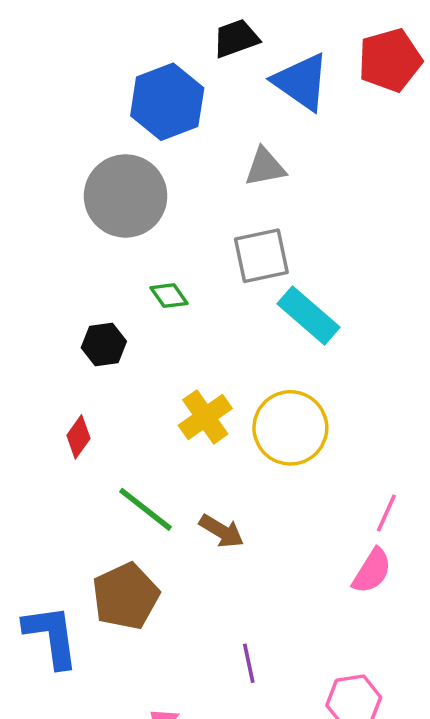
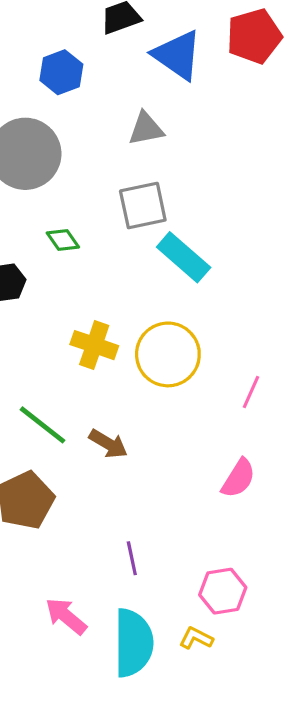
blue hexagon: (167, 102) -> (61, 72), size x0.7
yellow cross: (205, 417) -> (94, 345), turned -36
pink line: (386, 513) -> (251, 392), moved

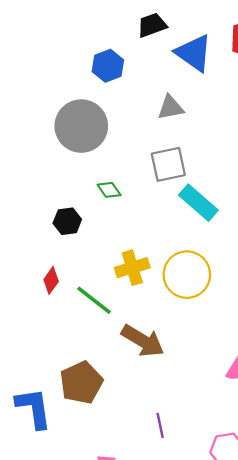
yellow cross: (94, 345) -> (132, 268), turned -36
green line: (42, 425) -> (94, 300), moved
brown arrow: (108, 444) -> (143, 341), size x1.5

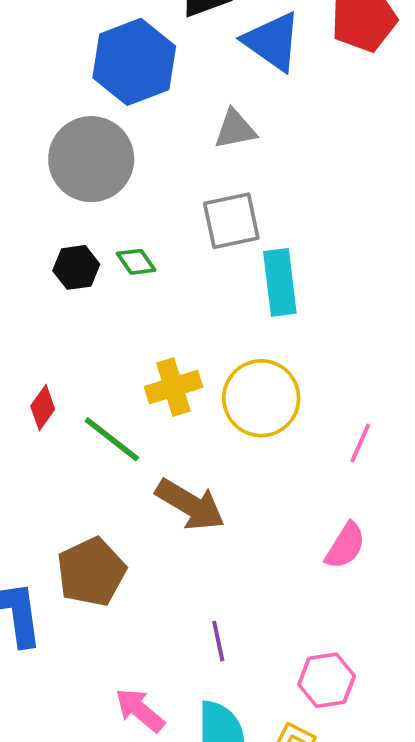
blue hexagon: (108, 66) -> (134, 62), size x1.6
cyan rectangle: (198, 203) -> (280, 282), turned 42
black hexagon: (67, 221) -> (76, 267), moved

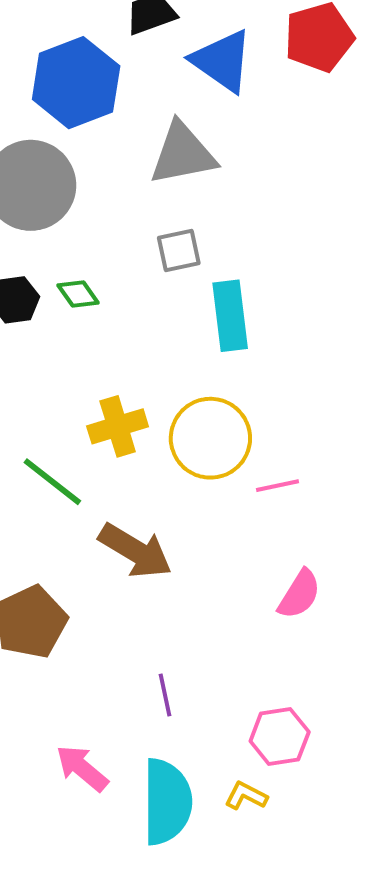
gray triangle: (235, 129) -> (183, 154), size x1.5
gray square: (231, 221) -> (179, 251), size x0.7
pink line: (360, 443) -> (278, 486), moved, turned 54

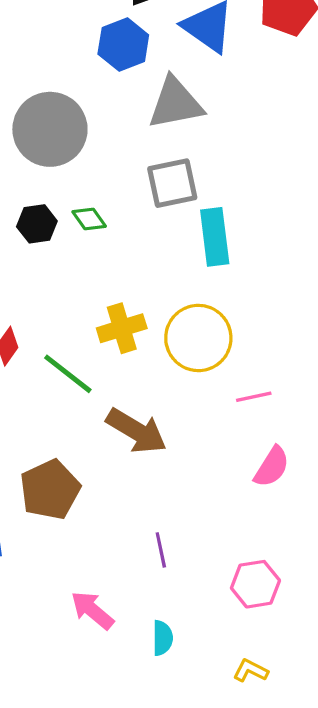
blue hexagon: (76, 83) -> (123, 45), moved, size x0.7
gray square: (179, 251) -> (172, 183), size x1.4
pink line: (278, 486) -> (254, 397), moved
yellow L-shape: (246, 796) -> (251, 671), moved
cyan semicircle: (167, 802) -> (162, 638), size x0.5

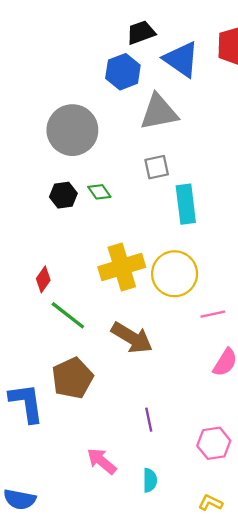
gray square: (172, 183) -> (157, 167), size x0.7
yellow cross: (122, 328) -> (122, 267), size x1.4
green line: (68, 374) -> (68, 315), moved

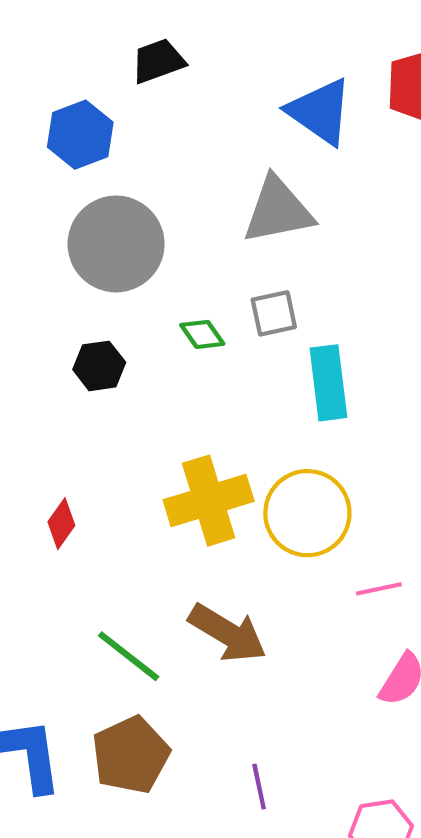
black trapezoid: (141, 32) -> (158, 61), moved
blue hexagon: (123, 72) -> (80, 135), moved
green diamond: (99, 192) -> (202, 334), moved
green line: (68, 315) -> (129, 656), moved
brown pentagon: (72, 378) -> (131, 755), moved

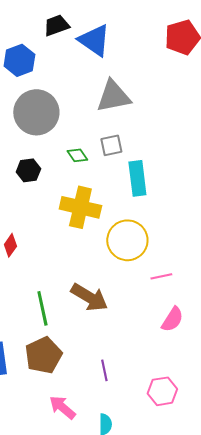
blue triangle: (320, 111) -> (94, 40), moved
yellow cross: (209, 501) -> (80, 207), moved, turned 30
green line: (129, 656) -> (42, 308), turned 40

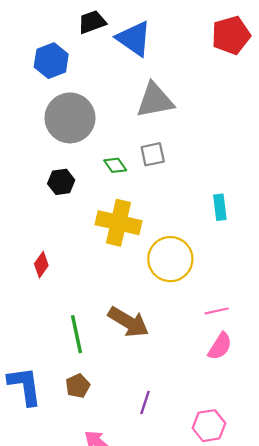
cyan rectangle: (137, 178) -> (220, 207), moved, size x0.7
pink line: (161, 276) -> (217, 311), moved
brown pentagon: (43, 355) -> (78, 386), size x0.6
purple line: (104, 370) -> (145, 402), turned 30

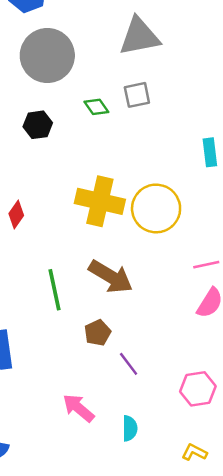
yellow cross: (118, 223) -> (100, 201), moved
brown pentagon: (78, 386) -> (98, 333), moved
purple line: (145, 402) -> (129, 364), turned -55

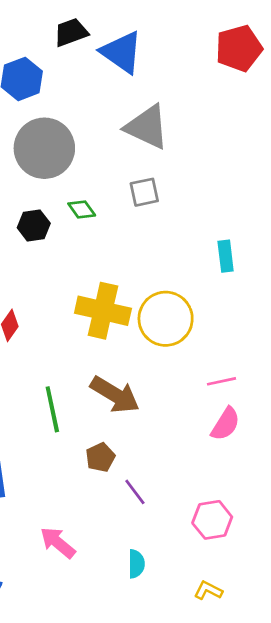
gray triangle: (139, 36) -> (147, 127), turned 36
green diamond: (96, 107) -> (82, 210), moved
pink arrow: (78, 408) -> (58, 543), moved

